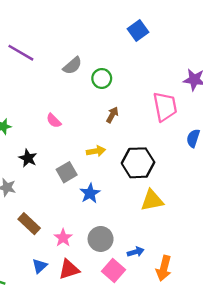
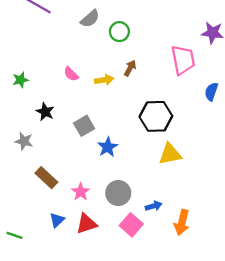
yellow arrow: (96, 151) -> (104, 80), moved

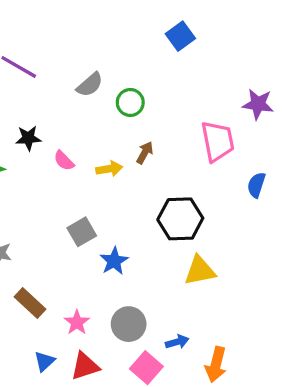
black star: (45, 112) -> (28, 138), moved, turned -30

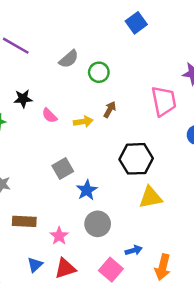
brown rectangle: (30, 303) -> (24, 221), turned -40
gray circle: (129, 324) -> (98, 224), moved

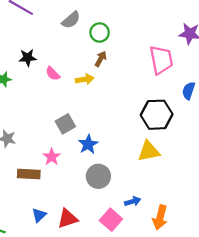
brown arrow: (110, 110) -> (101, 59), moved
black hexagon: (136, 159) -> (157, 115), moved
pink star: (59, 236) -> (52, 157), moved

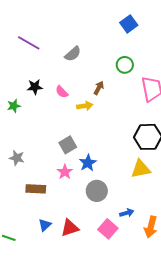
green circle: (100, 33) -> (125, 65), moved
pink semicircle: (53, 74) -> (62, 92), moved
pink star: (52, 157) -> (65, 172), moved

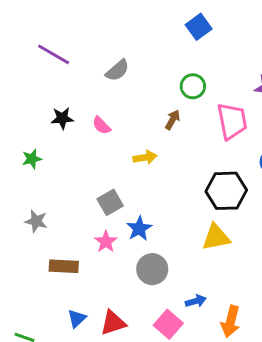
brown arrow: (99, 88) -> (173, 120), moved
green star: (14, 106) -> (32, 159), moved
yellow arrow: (85, 106) -> (145, 157), moved

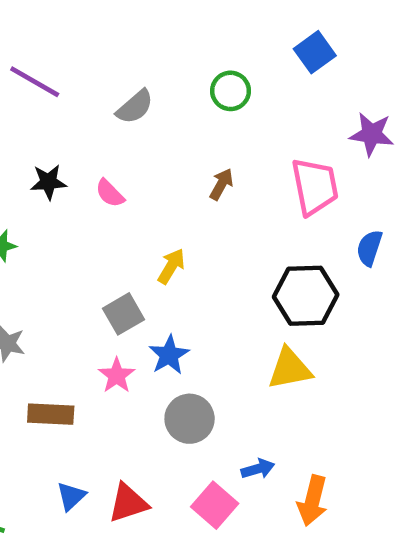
blue square: (199, 27) -> (315, 52), moved
green circle: (193, 86) -> (231, 91), moved
yellow arrow: (145, 157) -> (171, 266), moved, turned -50

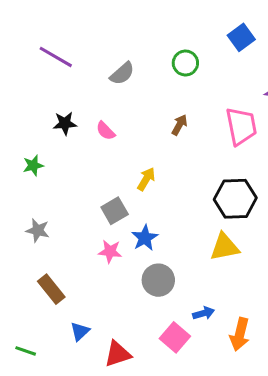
pink star: (117, 375) -> (110, 251), turned -30
brown rectangle: (51, 414) -> (51, 289), moved, turned 48
red triangle: (128, 503) -> (118, 354), moved

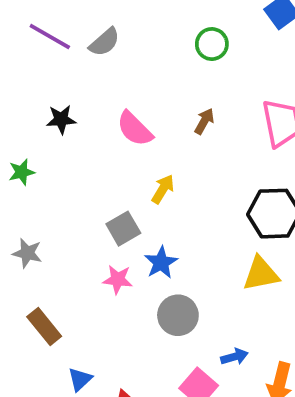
gray semicircle: (122, 74) -> (104, 42), moved
pink semicircle: (106, 131) -> (135, 129), moved, size x1.5

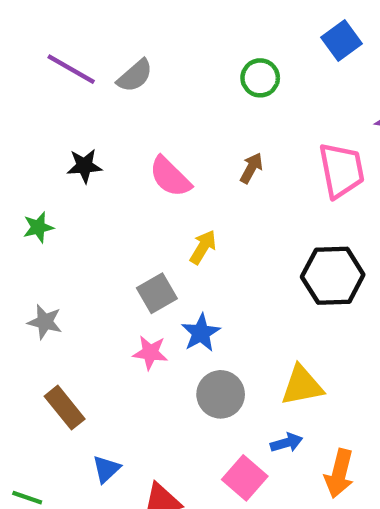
yellow triangle: (261, 274) -> (302, 386), moved

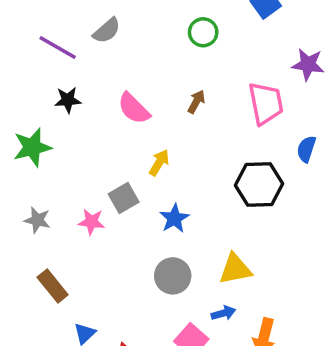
purple line: (71, 69) -> (58, 47), moved
green star: (38, 227) -> (32, 147), size x1.6
blue star: (201, 333) -> (174, 218), moved
pink star: (150, 353) -> (91, 222), moved

